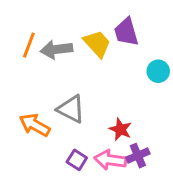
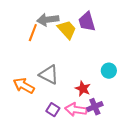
orange line: (29, 45) -> (33, 33), moved
gray arrow: (56, 49) -> (48, 20), moved
cyan circle: (158, 71) -> (109, 71), moved

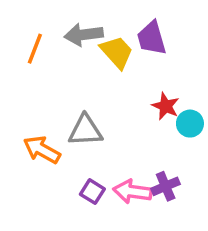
orange line: (33, 33) -> (35, 49), moved
gray triangle: (49, 75) -> (85, 131), turned -30
red star: (83, 89) -> (166, 106), moved

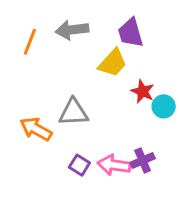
yellow trapezoid: (117, 52) -> (113, 63), moved, turned 84

